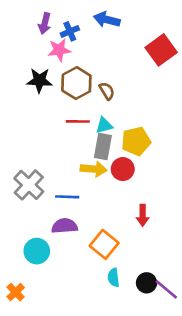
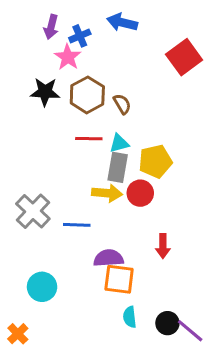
pink star: (59, 50) -> (68, 57), turned -30
purple semicircle: (65, 226) -> (109, 258), moved
orange square: (104, 244) -> (119, 279), turned -32

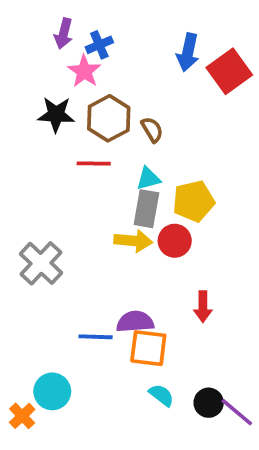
blue arrow: (122, 22) -> (188, 52), moved, turned -92
red line: (89, 139) -> (94, 164), moved
blue line: (77, 225) -> (96, 337), moved
cyan circle: (42, 287) -> (52, 391), moved
cyan semicircle: (130, 317) -> (161, 395), turned 135

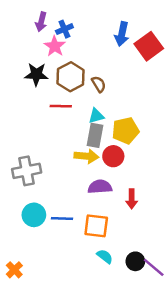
gray cross: (41, 263) -> (27, 171), turned 36
purple semicircle: (135, 322) -> (100, 187), moved
cyan circle: (52, 391) -> (34, 215), moved

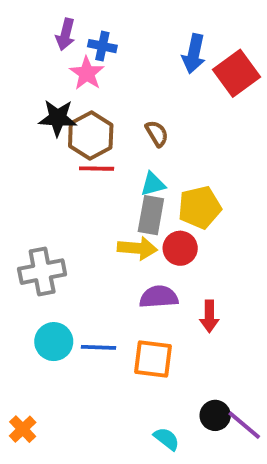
blue cross: (64, 29) -> (102, 46), turned 35
brown hexagon: (71, 77) -> (91, 135), moved
cyan semicircle: (105, 256) -> (167, 439), moved

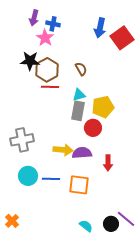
yellow arrow: (137, 248) -> (63, 150), moved
black circle: (215, 415) -> (111, 224), moved

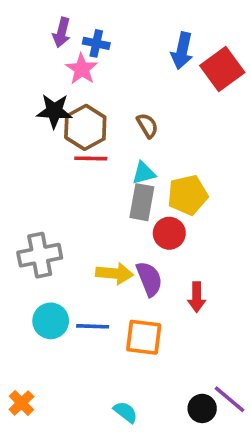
purple semicircle: (82, 153) -> (149, 279), turned 72
cyan semicircle: (86, 226) -> (125, 412), moved

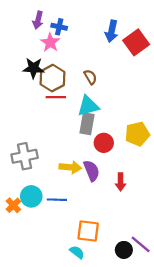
cyan triangle: (144, 173) -> (88, 106), size x1.5
yellow pentagon: (188, 195) -> (137, 134), moved
orange square: (144, 337) -> (88, 231), moved
orange cross: (21, 403) -> (13, 205), moved

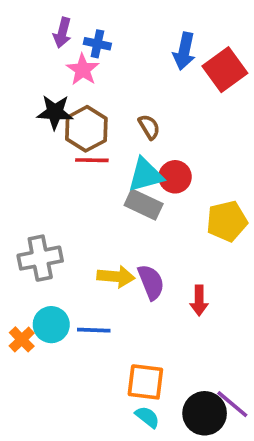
gray rectangle: (87, 124) -> (144, 205), turned -75
red circle: (104, 143) -> (175, 177), moved
black circle: (124, 250) -> (205, 413), size x1.5
cyan semicircle: (77, 252) -> (147, 417), moved

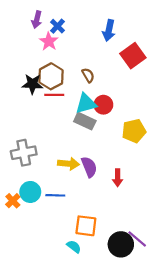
blue cross: (97, 44) -> (58, 26), turned 32
red square: (225, 70) -> (133, 56), moved
black star: (55, 112) -> (32, 84), moved
cyan semicircle: (147, 417) -> (74, 247), moved

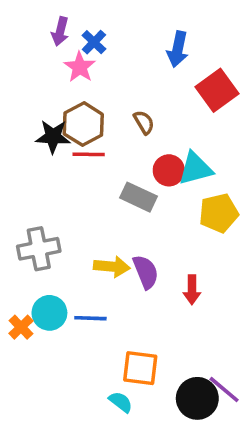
cyan triangle: (86, 104) -> (196, 169), moved

